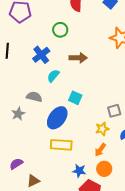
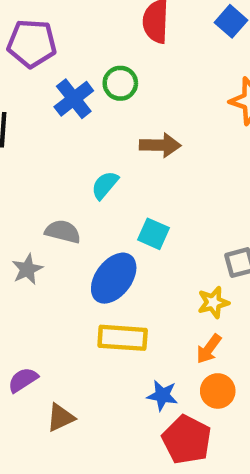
blue cross: (41, 55) -> (74, 99), moved

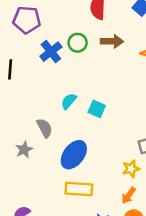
brown arrow: (160, 145) -> (112, 41), moved
gray semicircle: (63, 232) -> (45, 128), turned 48
cyan square: (154, 234) -> (97, 109), moved

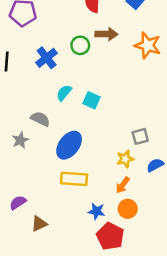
green circle: (78, 43) -> (80, 45), moved
blue cross: (51, 52) -> (47, 58), moved
gray semicircle: (45, 128) -> (40, 119), turned -36

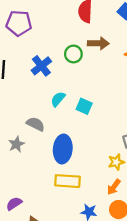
blue ellipse: (69, 145) -> (63, 149), turned -32

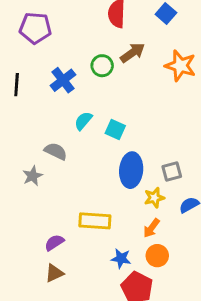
brown arrow: (98, 43) -> (133, 53), turned -36
blue ellipse: (63, 149) -> (131, 170), moved
purple semicircle: (14, 204) -> (54, 243), moved

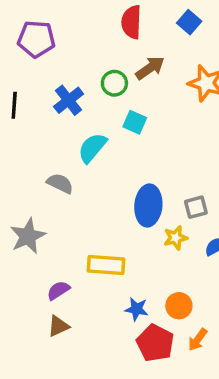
cyan semicircle: (83, 121) -> (92, 148), size x1.4
cyan square: (115, 129) -> (135, 122), moved
gray star: (33, 176) -> (28, 236), moved, size x1.5
orange arrow: (151, 228) -> (198, 340), moved

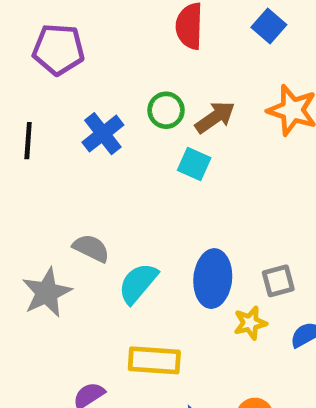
brown arrow: (150, 68) -> (215, 117), moved
cyan semicircle: (92, 148) -> (138, 283), moved
gray star: (28, 236) -> (47, 293), moved

